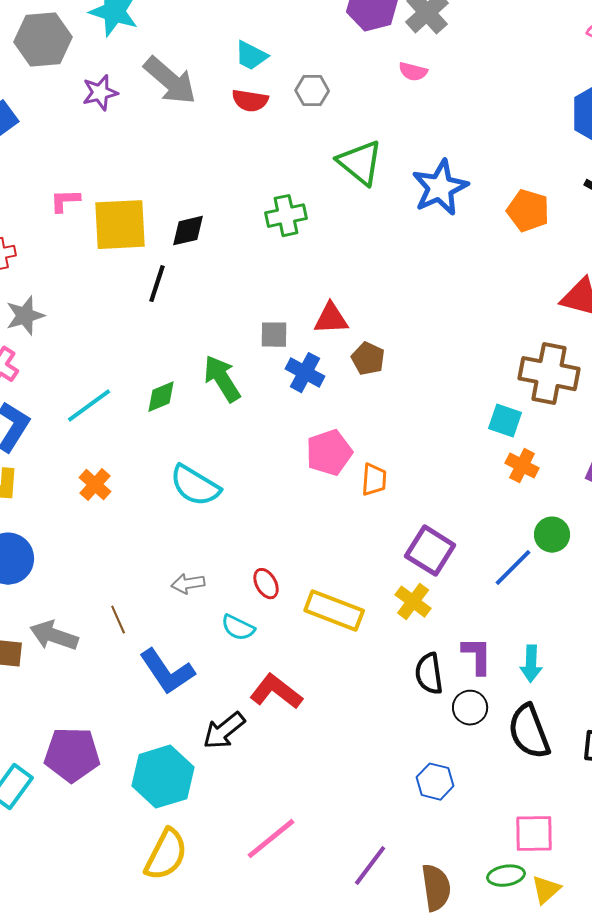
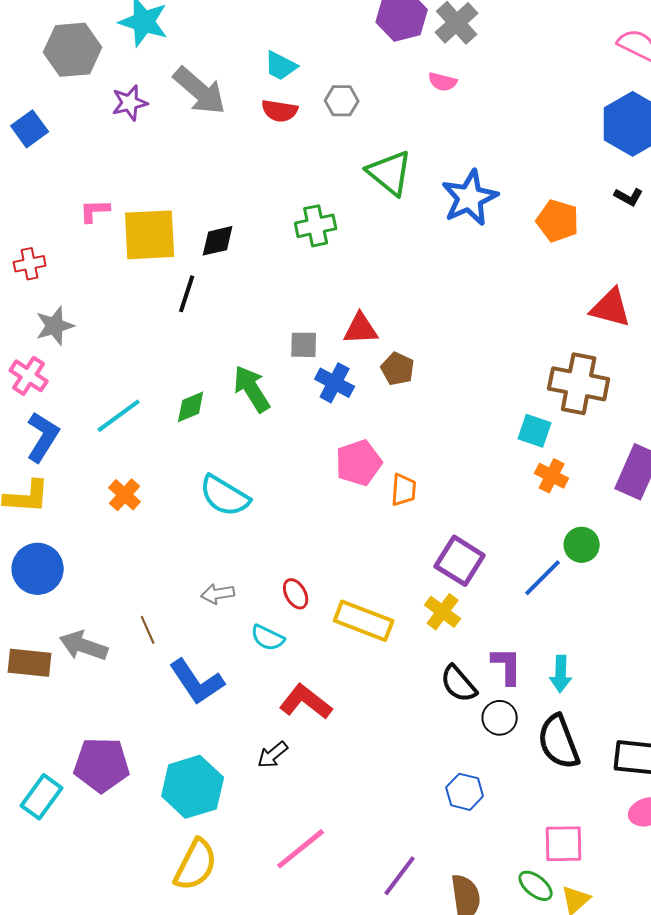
black semicircle: (429, 674) -> (459, 684), turned -33
black arrow: (224, 731) -> (273, 755), moved, size x0.7
green ellipse: (506, 876) -> (536, 886), turned 48

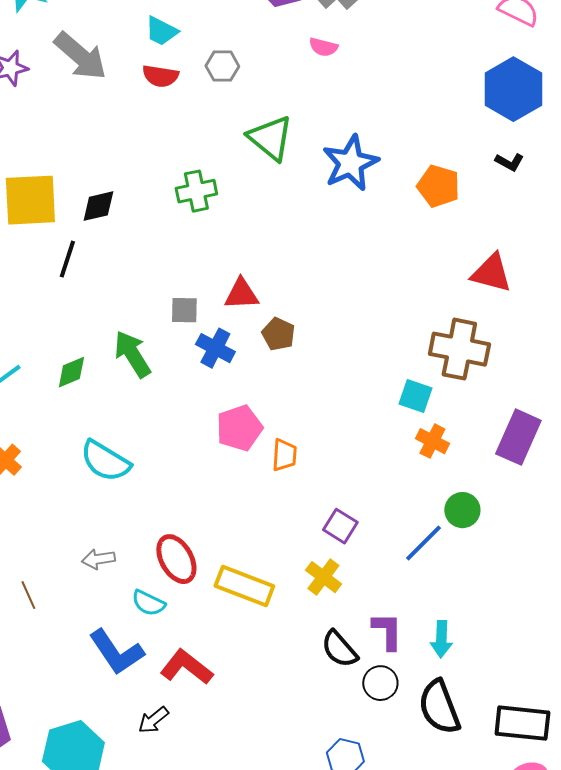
purple square: (460, 561) -> (340, 526), size x0.7
red ellipse: (296, 594) -> (176, 559), size x1.6
blue L-shape: (197, 682) -> (116, 652), moved

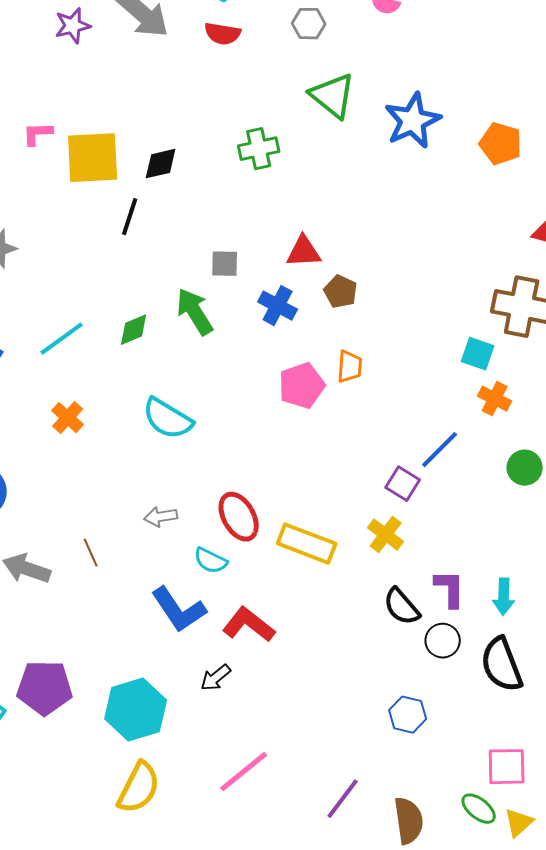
gray hexagon: (222, 66) -> (309, 24), moved
gray square: (184, 310) -> (225, 264), moved
orange trapezoid: (284, 455) -> (350, 367), moved
blue line: (423, 543) -> (440, 450), moved

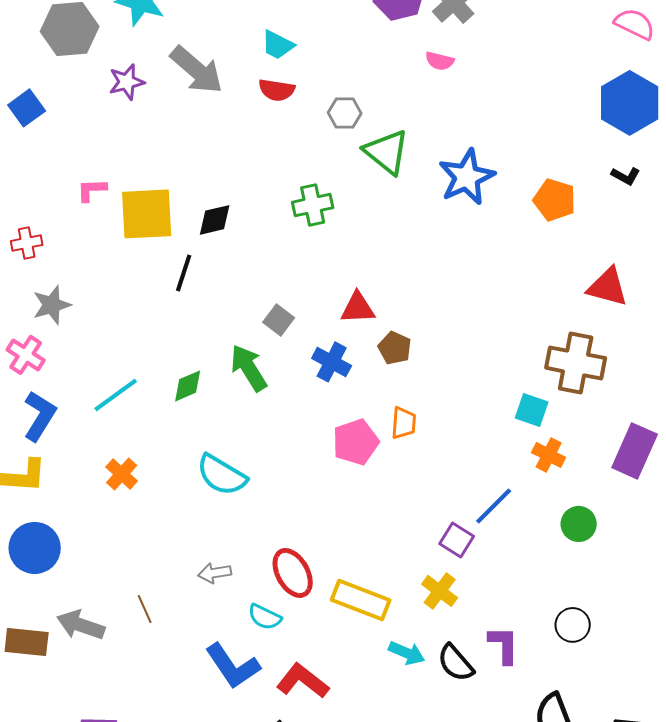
gray hexagon: (309, 24) -> (345, 113), moved
gray square: (225, 264) -> (279, 320), turned 36
cyan arrow: (504, 597) -> (407, 653), moved, turned -69
black circle: (443, 641) -> (573, 625), moved

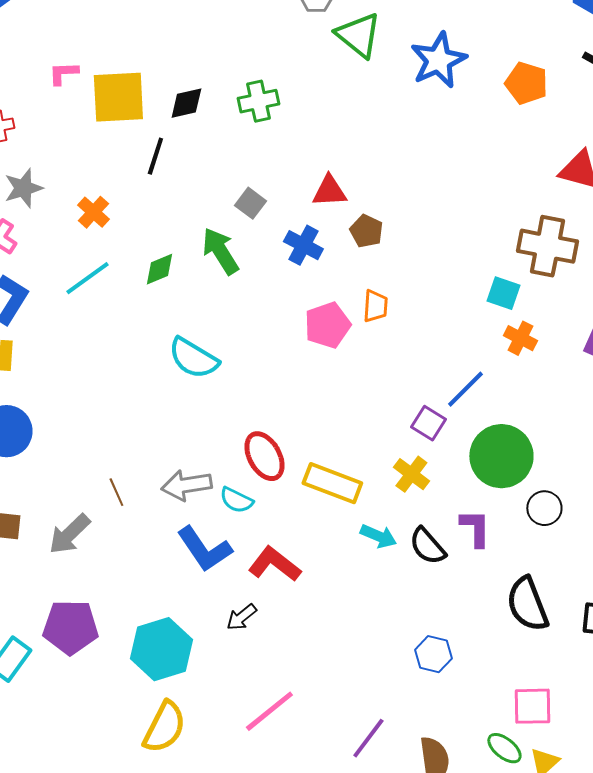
green cross: (313, 205) -> (258, 101), moved
orange cross: (122, 474) -> (93, 212), moved
green circle: (579, 524) -> (501, 456), moved, size x1.8
gray arrow: (215, 573) -> (186, 485), moved, size x1.5
gray arrow: (81, 625) -> (69, 534), moved, turned -63

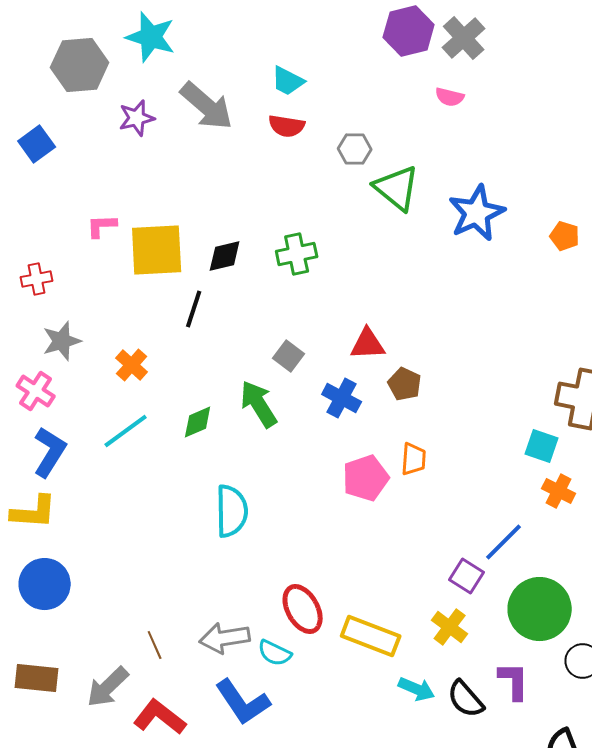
orange pentagon: (526, 83) -> (565, 236), size x0.7
cyan semicircle: (193, 358) -> (232, 511), turned -122
red L-shape: (274, 564) -> (160, 717), moved

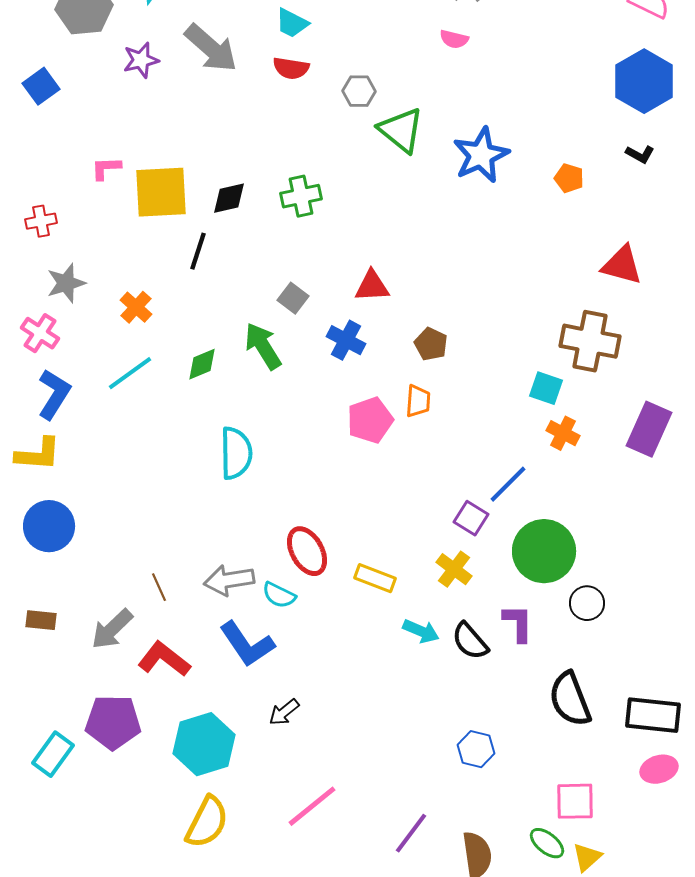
brown pentagon: (405, 384) -> (431, 344), moved
yellow rectangle: (371, 636) -> (375, 578), size x0.7
brown rectangle: (37, 678) -> (41, 620), size x0.7

